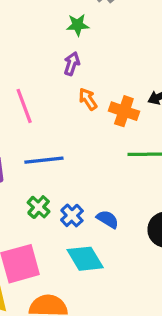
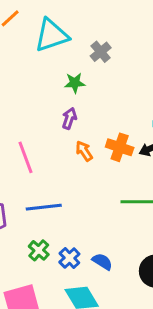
orange cross: (124, 111) -> (120, 147), moved

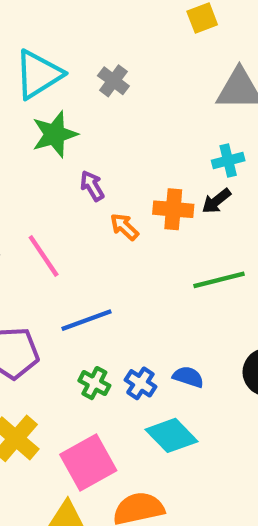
green star: (75, 83) -> (55, 134), moved, size x1.5
purple arrow: (69, 118) -> (92, 186), turned -35

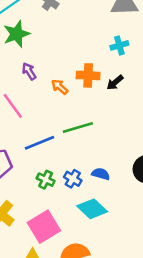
purple arrow: (92, 186) -> (29, 71), moved
black arrow: (216, 201) -> (115, 82), moved
green line: (219, 280) -> (78, 127), moved

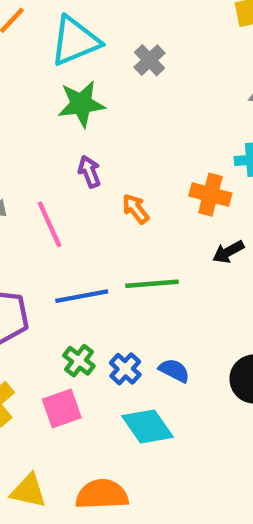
orange cross: (88, 75) -> (210, 195), moved
black arrow: (115, 82) -> (228, 252), moved
pink square: (44, 227) -> (62, 409), moved, size x0.7

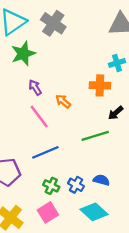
gray cross: (150, 60) -> (53, 23), size x1.5
pink line: (49, 224) -> (39, 116), moved
green line: (152, 284) -> (95, 136), moved

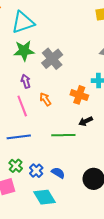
gray cross: (53, 23) -> (52, 59), moved

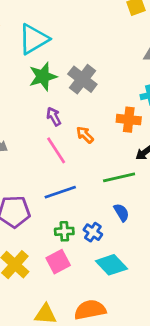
green cross: (16, 166) -> (64, 231), turned -32
blue semicircle: (58, 173) -> (121, 212), moved, turned 40

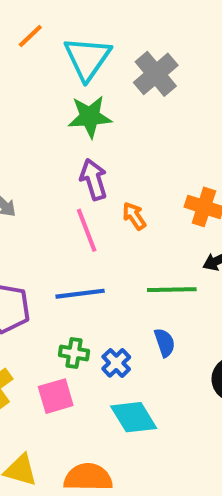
cyan triangle: (34, 39) -> (87, 58), turned -36
gray cross: (82, 79) -> (156, 74), moved
purple arrow: (54, 117) -> (94, 179), size x1.4

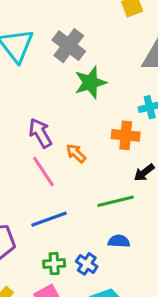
green star: (90, 117) -> (90, 83), moved
blue semicircle: (165, 343) -> (119, 241), turned -55

